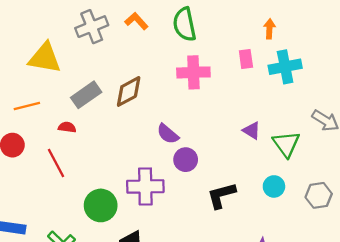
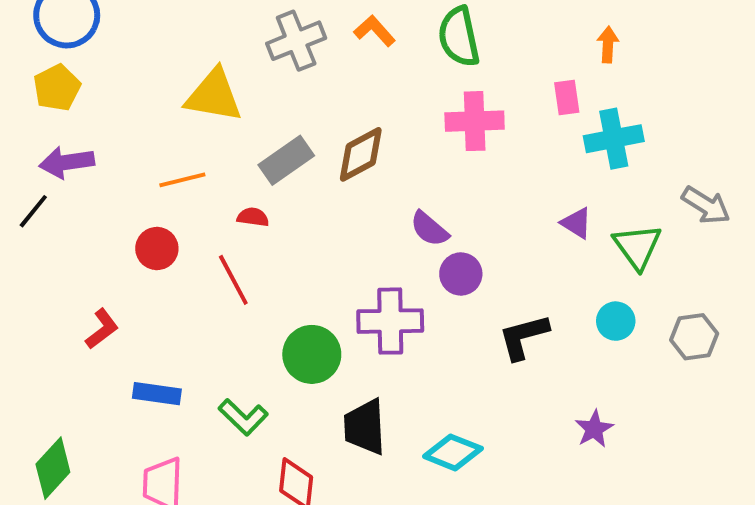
cyan cross: (285, 67) -> (614, 139), moved

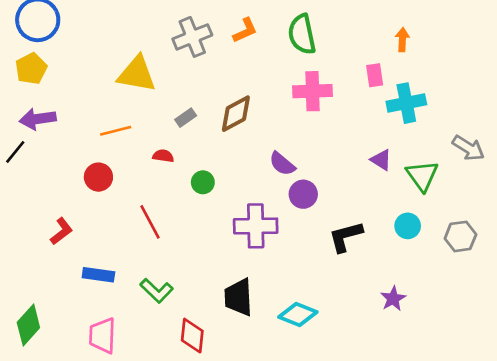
orange L-shape: (375, 31) -> (245, 30), turned 108
gray rectangle: (286, 160) -> (186, 118), size x0.6
red line: (233, 280) -> (150, 222), moved
green circle: (312, 354) -> (203, 182), moved, size x0.6

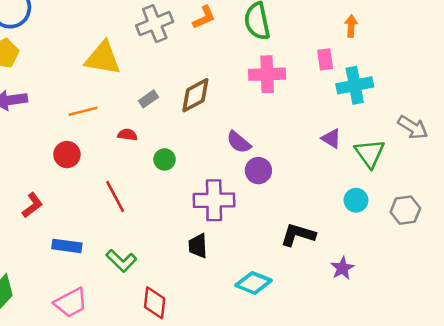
black L-shape: (346, 236) -> (298, 235), moved, turned 32
black trapezoid: (239, 297) -> (198, 246), moved, size x0.7
pink trapezoid: (102, 336) -> (71, 303), turned -120

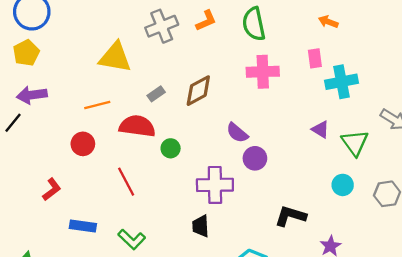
orange arrow: (351, 26) -> (328, 22), moved, turned -72
red semicircle: (127, 135) -> (137, 126), size x2.0

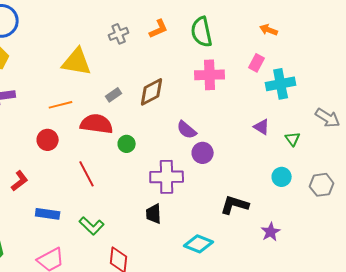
gray cross: (162, 26) -> (119, 34), size x0.7
pink rectangle: (315, 58) -> (257, 63), turned 36
green triangle: (355, 143) -> (293, 139), size x0.6

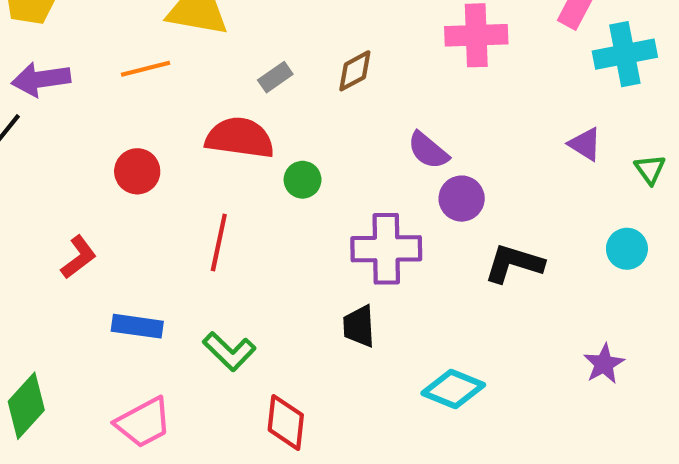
brown diamond: (152, 92) -> (355, 71), size x0.7
orange line: (61, 105) -> (146, 69), moved
red line: (87, 174) -> (219, 242), turned 40
black L-shape: (235, 205) -> (514, 263), moved

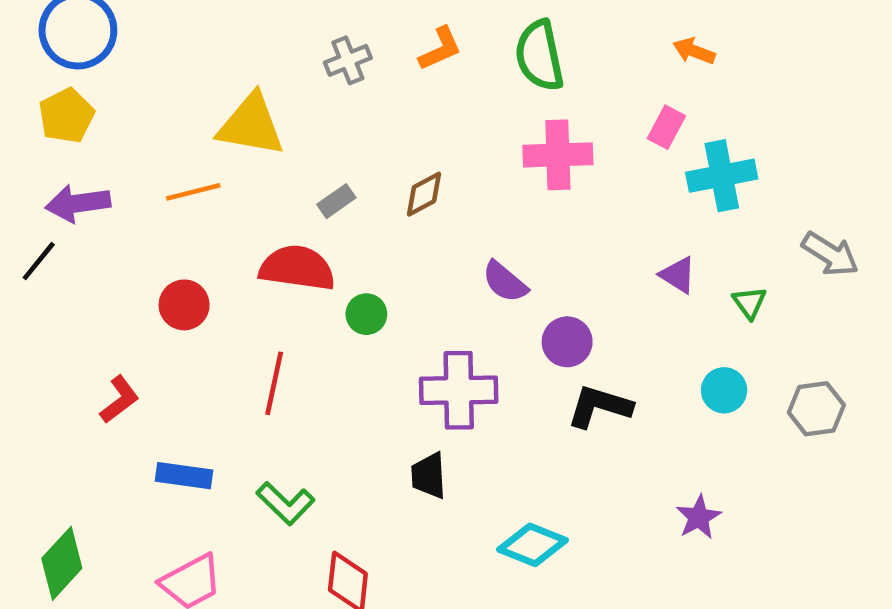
purple circle: (462, 199) -> (567, 342), moved

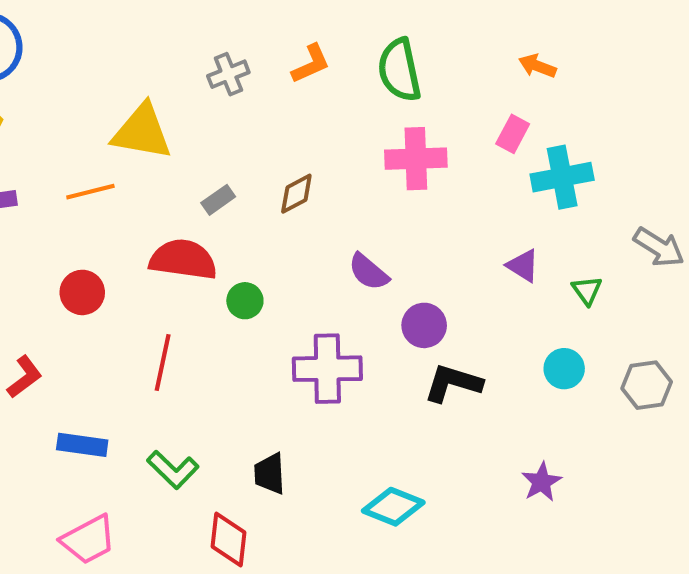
black trapezoid: (429, 476) -> (270, 474), moved

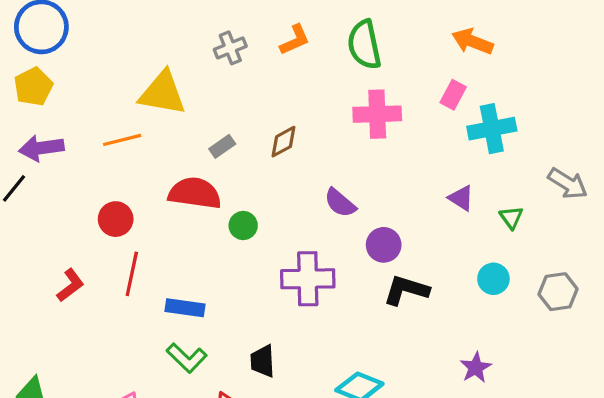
orange arrow: (537, 66) -> (472, 41), size x1.4
red line: (163, 362) -> (132, 274), moved
blue rectangle: (82, 445) -> (185, 308), moved

